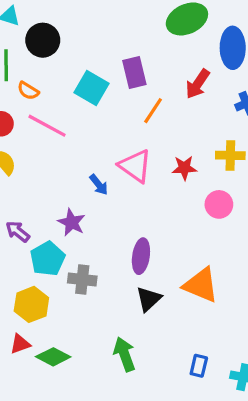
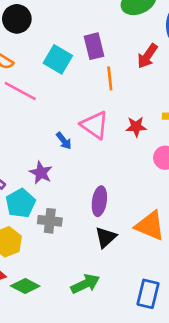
orange line: (153, 111) -> (110, 78), turned -40
green arrow: (124, 354) -> (85, 284), turned 84
blue rectangle: (199, 366) -> (148, 294), size x1.5

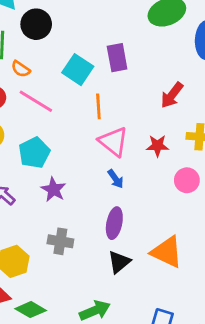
red arrow: (147, 56) -> (172, 95), moved
orange line: (110, 78) -> (98, 106), moved
blue arrow: (64, 141) -> (116, 179), moved
cyan pentagon: (21, 203) -> (34, 153), moved

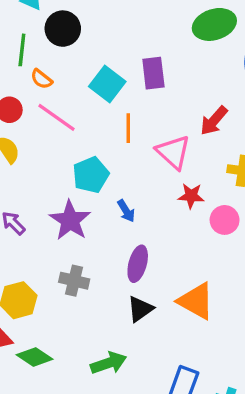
pink triangle: (113, 142) -> (173, 152), moved
red star: (157, 146) -> (191, 196), moved
cyan pentagon: (34, 153) -> (91, 175), moved
blue arrow: (116, 179) -> (126, 211), moved
purple star: (53, 189) -> (70, 220), size x1.4

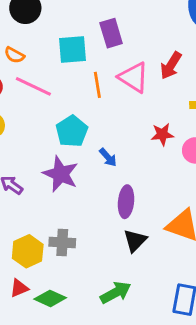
cyan square: (107, 84) -> (72, 50), turned -32
pink triangle: (173, 152) -> (133, 77), moved
gray cross: (74, 281) -> (62, 242), moved

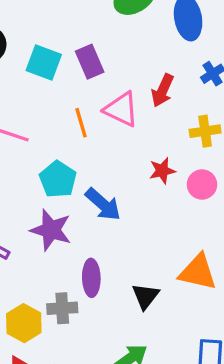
cyan square: (72, 50) -> (44, 62), moved, turned 32
blue arrow: (108, 157) -> (103, 204), size x1.6
purple ellipse: (126, 202) -> (91, 278), moved

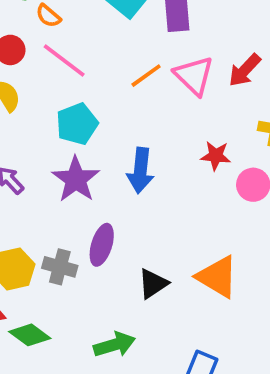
orange line: (81, 123) -> (146, 76), turned 52
cyan pentagon: (58, 179) -> (77, 124), moved
blue arrow: (103, 204) -> (140, 171), turned 36

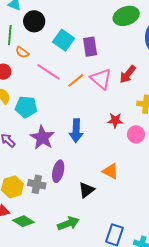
pink line: (64, 60) -> (48, 72), moved
cyan pentagon: (77, 124) -> (26, 107), moved, turned 30
orange triangle: (217, 277) -> (110, 171), moved, size x0.7

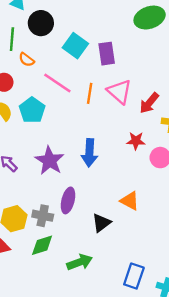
red arrow: (128, 74) -> (149, 103), moved
orange line: (76, 80) -> (90, 93), turned -42
cyan pentagon: (26, 107) -> (32, 110), moved, turned 30
green diamond: (23, 221) -> (42, 245), moved, turned -50

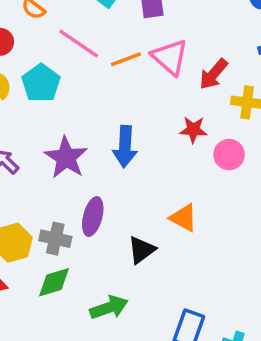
orange line: (90, 93) -> (126, 59), turned 60

